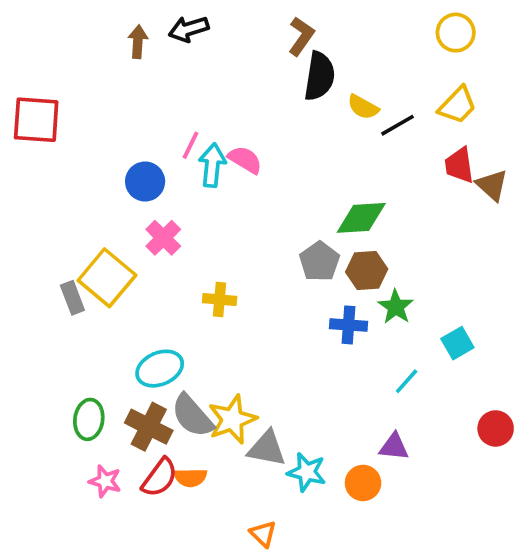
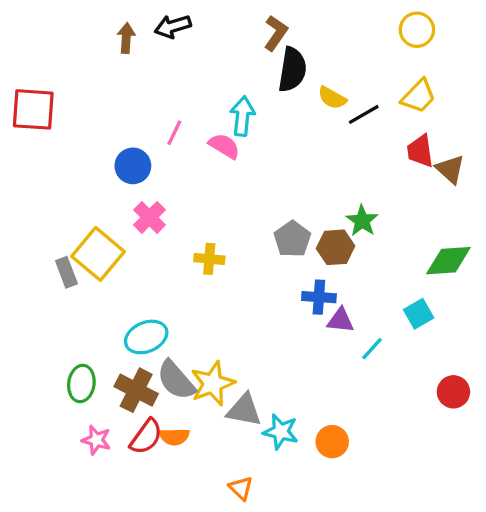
cyan arrow: (212, 165) -> (243, 116), moved
green diamond: (361, 218) -> (448, 261), moved
yellow cross: (220, 300) -> (209, 259), moved
green star: (396, 307) -> (362, 221), moved
purple triangle: (394, 447) -> (341, 320), moved

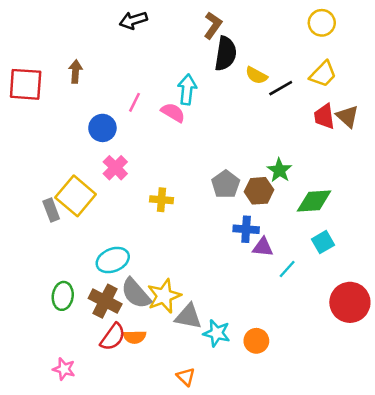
brown arrow: (126, 38) -> (76, 72), moved
brown triangle: (450, 169) -> (347, 116), moved
green diamond: (448, 261) -> (314, 201), moved
red circle: (453, 392) -> (350, 302), size x1.6
pink star: (96, 440) -> (64, 369), moved

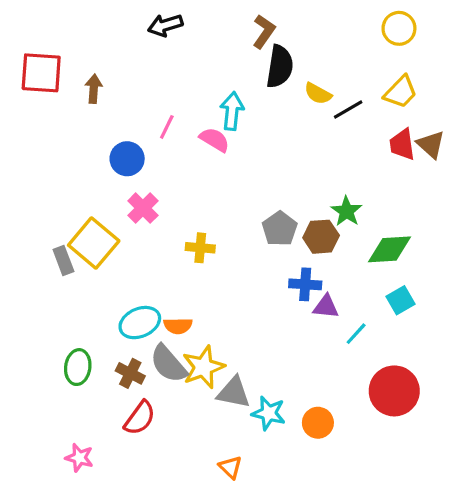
red square: (26, 84) -> (41, 73), moved
brown cross: (105, 301) -> (130, 373), size x0.7
red circle: (350, 302) -> (394, 391), moved
orange semicircle: (135, 337) -> (178, 326), moved

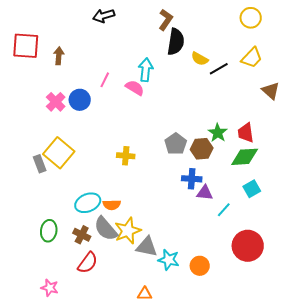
red trapezoid: (402, 144) -> (246, 133), moved
pink cross: (143, 208) -> (56, 102), moved
orange triangle: (230, 467) -> (145, 294), turned -42

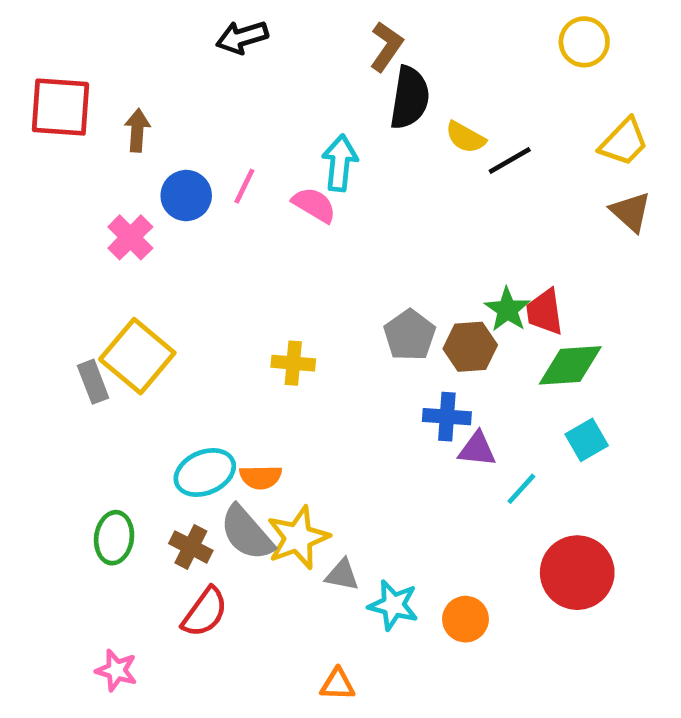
yellow trapezoid: (252, 58) -> (624, 142), moved
blue circle: (80, 100) -> (186, 196), moved
red trapezoid: (246, 133) -> (545, 312), moved
gray triangle: (147, 247) -> (342, 575), size x0.7

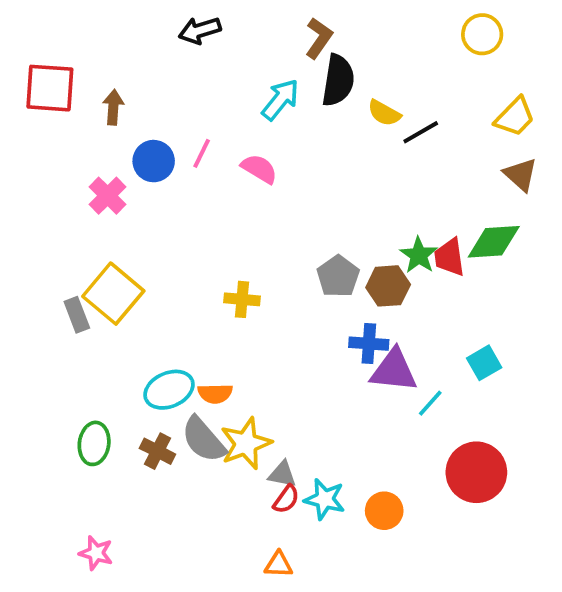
cyan arrow: (340, 163) -> (280, 100), moved, turned 33
green diamond: (570, 365) -> (494, 242), moved
purple triangle: (477, 449) -> (394, 370), size x1.5
red semicircle: (205, 612) -> (286, 499), moved, size x0.7

